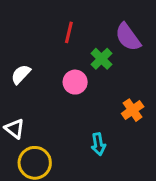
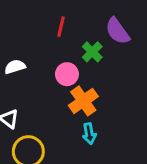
white semicircle: (21, 74) -> (15, 67), turned 30
orange cross: (133, 110) -> (83, 101), moved, size x1.4

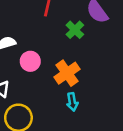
pink circle: (67, 74) -> (30, 61), moved

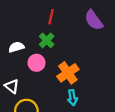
green cross: (75, 30) -> (47, 40), moved

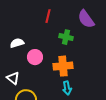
green cross: (47, 40) -> (66, 37), moved, turned -32
orange cross: (68, 73) -> (63, 66), turned 30

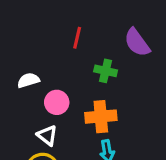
white triangle: (13, 78) -> (47, 135), moved

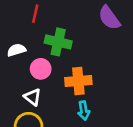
red line: (77, 38) -> (35, 14), moved
green cross: (106, 71) -> (58, 42), moved, size x1.4

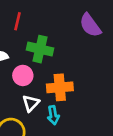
white triangle: (33, 97) -> (31, 103), moved, turned 36
cyan arrow: (84, 111) -> (53, 115), moved

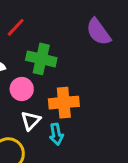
red line: (18, 21) -> (16, 27), turned 30

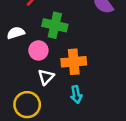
cyan arrow: (56, 134) -> (76, 95), moved

